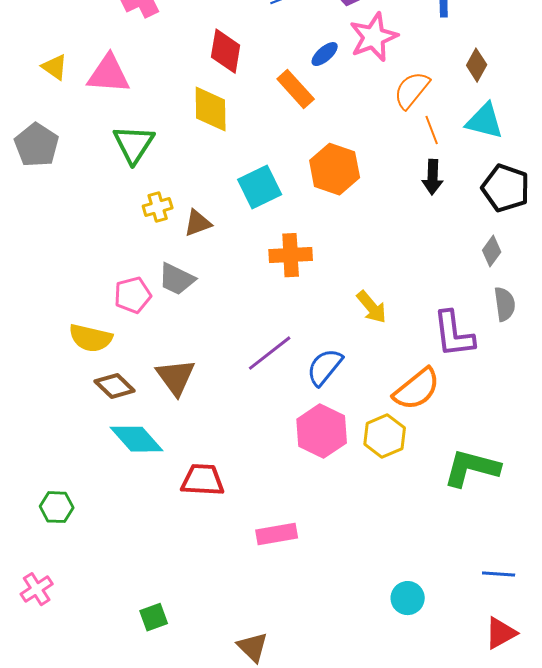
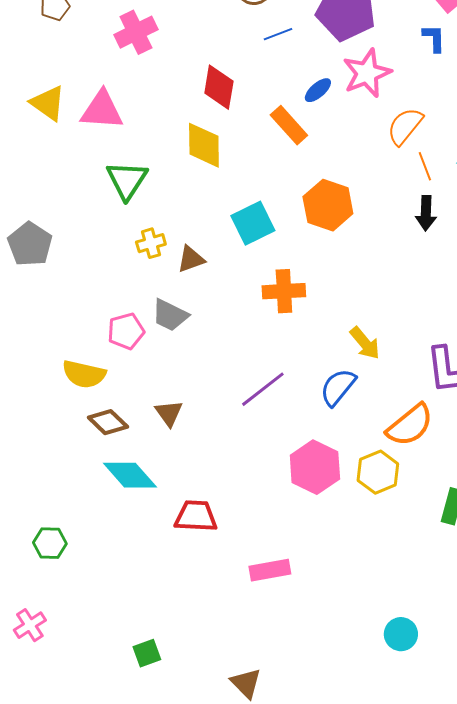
yellow triangle: (55, 67) -> (48, 103), size x1.4
gray pentagon: (37, 145) -> (30, 244), moved
blue semicircle: (325, 367) -> (338, 387), moved
brown triangle: (176, 377) -> (169, 413), size x0.7

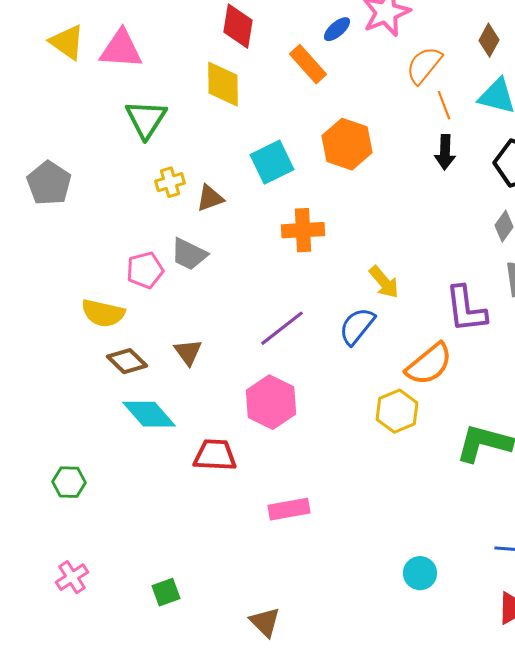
pink hexagon: (315, 467) -> (271, 402), moved
pink cross: (30, 625) -> (72, 577), moved

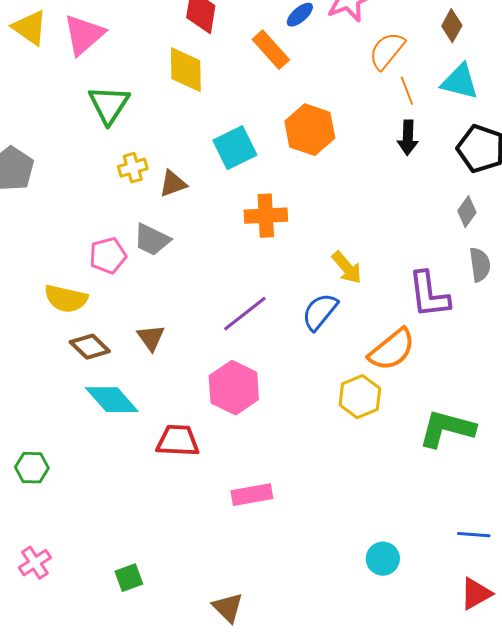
pink triangle: (121, 49) -> (84, 35), turned -45

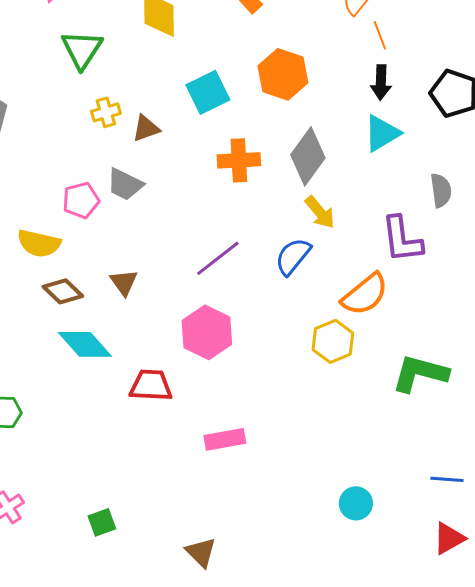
cyan triangle: (460, 82) -> (382, 133), moved, turned -45
gray diamond: (467, 212) -> (308, 156), moved, size x1.8
gray semicircle: (480, 265) -> (441, 190), moved

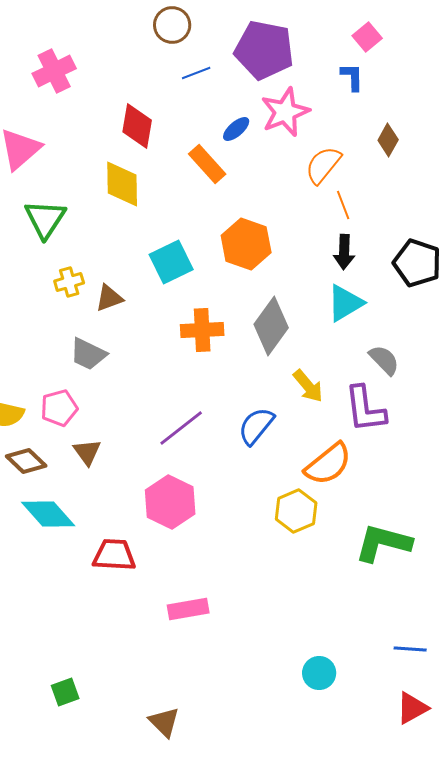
gray semicircle: (441, 190) -> (384, 360), moved, turned -36
pink pentagon: (81, 200) -> (59, 408), moved
yellow arrow: (320, 212) -> (308, 386), moved

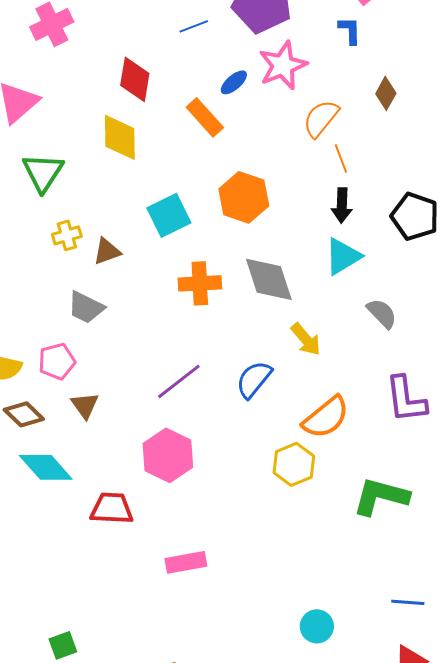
gray diamond: (271, 326) -> (269, 279), turned -54
purple L-shape: (365, 409) -> (406, 399), moved

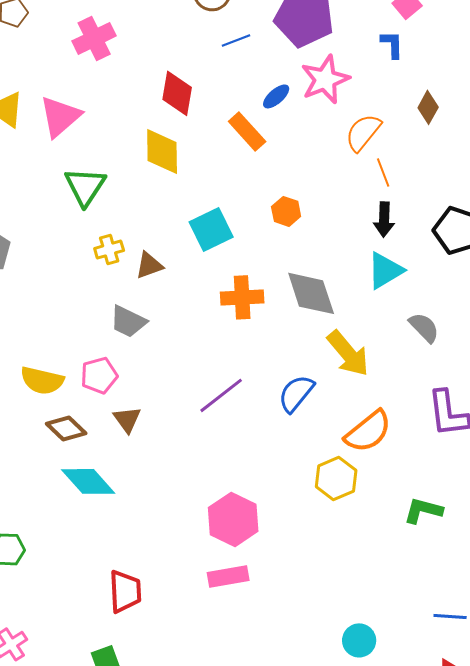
orange hexagon: (244, 197) -> (286, 211), size x0.6
yellow arrow: (306, 339) -> (348, 353), size x1.4
pink hexagon: (168, 455) -> (233, 519), moved
green L-shape: (381, 496) -> (423, 510), size x0.7
red trapezoid: (112, 508) -> (125, 591), moved, turned 84

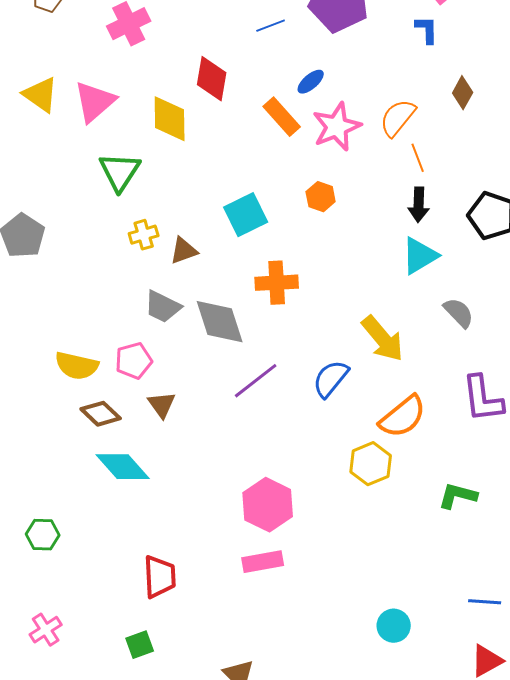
pink star: (325, 79) -> (337, 127), moved
yellow diamond: (162, 151) -> (170, 119), moved
gray diamond: (311, 293) -> (220, 322), moved

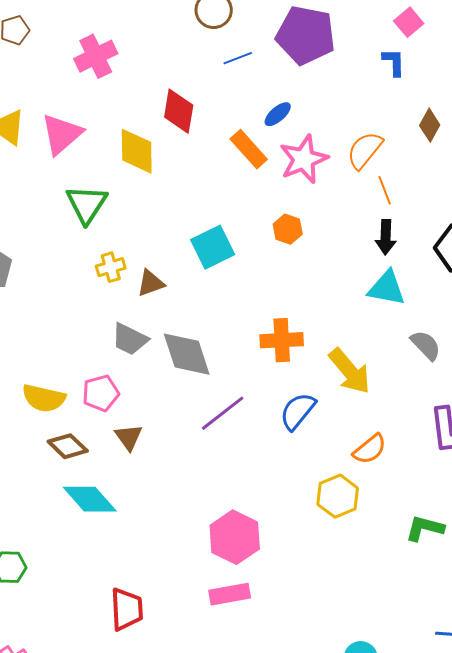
cyan triangle: (420, 256) -> (387, 288), turned 42
orange cross: (277, 283) -> (282, 340), moved
orange semicircle: (403, 417) -> (370, 449), size x0.7

